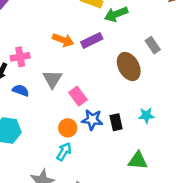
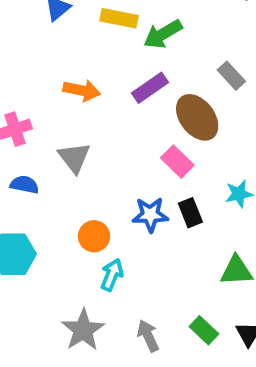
purple rectangle: (92, 40) -> (150, 88), moved
pink rectangle: (78, 96) -> (177, 162), moved
orange circle: (68, 128) -> (94, 236), moved

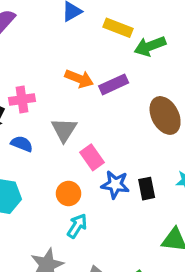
purple rectangle: (150, 88) -> (114, 84), moved
pink rectangle: (177, 162) -> (92, 157), moved

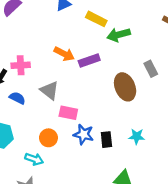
gray triangle: (64, 130) -> (50, 90), turned -30
pink rectangle: (92, 157) -> (68, 113), turned -48
cyan arrow: (77, 226) -> (34, 159), moved, turned 72

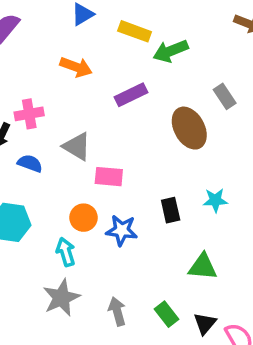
orange arrow: (64, 54) -> (76, 67), moved
blue star: (84, 134) -> (122, 230), moved
cyan arrow: (34, 159) -> (66, 252), turned -120

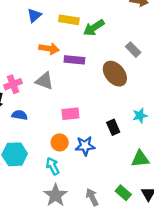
orange arrow: (76, 67) -> (49, 49), moved
purple rectangle: (131, 95) -> (74, 60), turned 42
gray triangle: (77, 147) -> (44, 81), moved

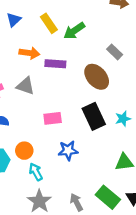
yellow rectangle: (69, 20) -> (49, 23), turned 48
black rectangle: (113, 127) -> (94, 116), moved, size x1.6
orange circle: (60, 142) -> (24, 151), moved
green rectangle: (123, 193) -> (108, 197), size x1.5

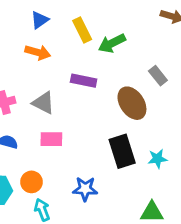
orange arrow: (29, 53) -> (38, 52), moved
pink rectangle: (53, 118) -> (51, 139), moved

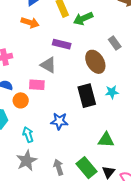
gray triangle: (43, 103) -> (48, 65), moved
cyan star: (157, 159) -> (112, 92), moved
orange circle: (32, 182) -> (21, 100), moved

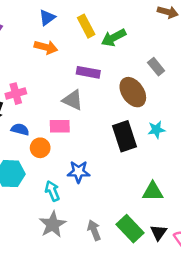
blue star: (59, 121) -> (79, 172), moved

